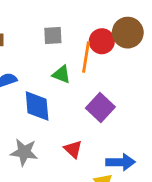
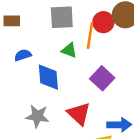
gray square: (53, 35) -> (62, 17), size x1.5
red triangle: (73, 149) -> (79, 114), size x1.5

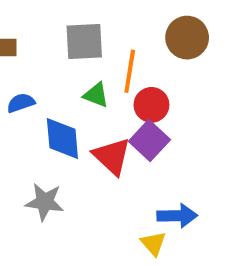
red circle: (103, 22) -> (151, 105), moved
red triangle: (79, 114) -> (112, 156), moved

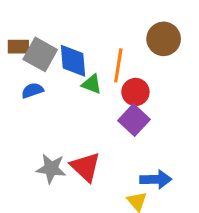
gray square: (84, 42) -> (40, 54), moved, turned 32
blue diamond: (62, 139) -> (73, 61), moved
red triangle: (112, 156) -> (86, 167), moved

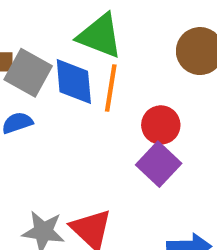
orange line: (118, 65) -> (111, 88), moved
green triangle: (92, 84) -> (100, 36), moved, size x1.6

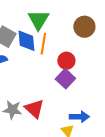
green triangle: (100, 36) -> (38, 20), turned 40

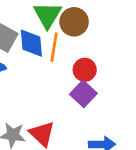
brown circle: (84, 27) -> (74, 22), moved

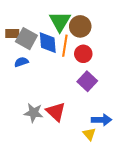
red circle: (85, 70) -> (83, 54), moved

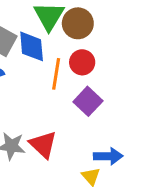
orange line: (65, 46) -> (56, 74), moved

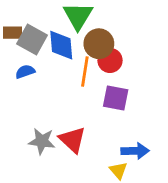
brown circle: (78, 23) -> (99, 44), moved
purple square: (88, 101) -> (116, 98), turned -32

